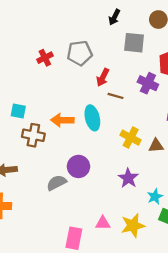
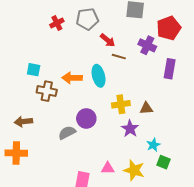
red arrow: (103, 77) -> (108, 40), turned -77
yellow cross: (131, 138) -> (121, 104), moved, turned -36
brown triangle: (156, 146) -> (146, 108), moved
yellow star: (133, 226) -> (134, 170), turned 30

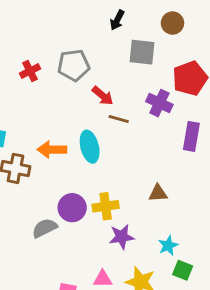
yellow cross: (121, 104) -> (106, 206), moved
purple star: (130, 129) -> (122, 237), moved, turned 30

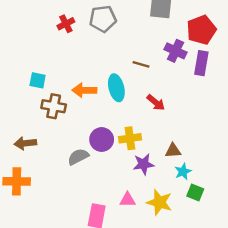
red arrow: (103, 96) -> (156, 103), moved
purple rectangle: (191, 136) -> (201, 63), moved
brown triangle: (158, 193) -> (173, 151), moved

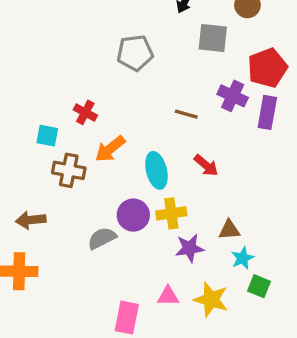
red cross: (66, 24) -> (85, 112), moved, turned -35
cyan ellipse: (116, 88) -> (156, 170), moved
orange arrow: (84, 90) -> (110, 149), turned -40

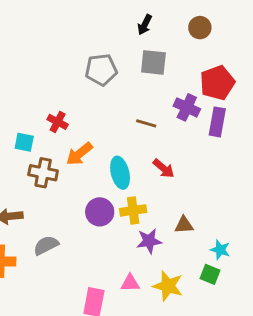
gray square: (213, 38) -> (153, 62), moved
gray semicircle: (102, 238) -> (46, 245), moved
cyan star: (242, 258) -> (220, 250), moved, turned -30

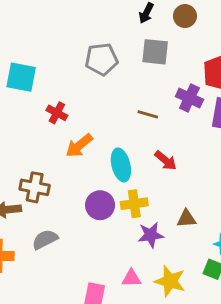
brown circle: (200, 28) -> (185, 16), moved
cyan square: (24, 142) -> (21, 77), moved, size x1.5
brown cross: (43, 173) -> (35, 187), moved

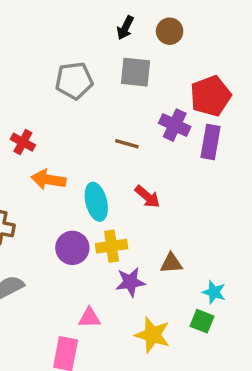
orange arrow: (79, 146) -> (48, 180), turned 48
pink triangle: (131, 278) -> (89, 318), moved

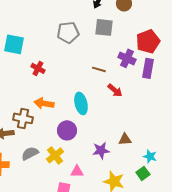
orange arrow: (48, 180) -> (44, 103), moved
red arrow: (147, 197) -> (115, 90), moved
yellow cross: (112, 246) -> (55, 155), moved, turned -30
green square: (202, 321) -> (143, 173), turned 32

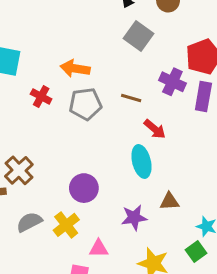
gray square: (104, 27) -> (139, 36), turned 30
gray pentagon: (68, 32) -> (85, 104), moved
orange arrow: (44, 103) -> (75, 68), moved
cyan ellipse: (81, 103) -> (141, 161), moved
brown cross: (23, 118) -> (19, 170), turned 36

